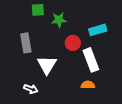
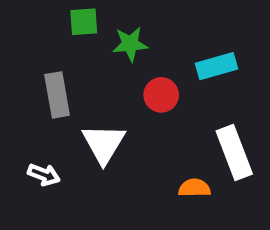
white rectangle: (91, 60) -> (234, 152), moved
white arrow: (31, 89) -> (44, 175), moved

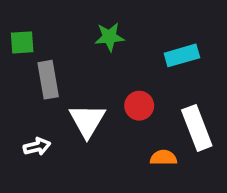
green square: (84, 22) -> (22, 42), moved
red circle: (161, 95) -> (139, 106), moved
white arrow: (44, 175) -> (37, 147), turned -35

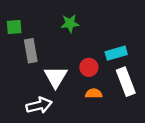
cyan rectangle: (182, 55) -> (116, 53), moved
white arrow: (37, 147) -> (39, 105), moved, size x1.5
orange semicircle: (163, 158) -> (94, 93), moved

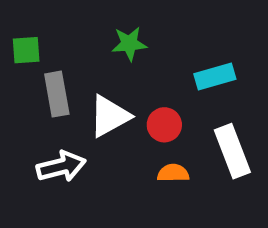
cyan rectangle: (116, 53) -> (215, 77), moved
white triangle: (56, 77) -> (109, 116), moved, turned 30
white arrow: (39, 105) -> (61, 167), moved

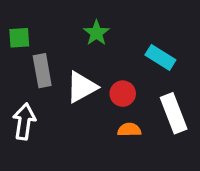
green star: (129, 44) -> (96, 33), turned -30
cyan rectangle: (215, 77) -> (160, 57), turned 48
white arrow: (61, 167) -> (24, 122), moved, turned -68

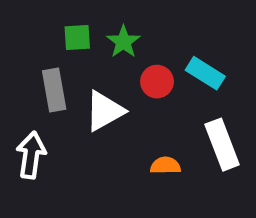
green square: (19, 38) -> (77, 37), moved
red circle: (123, 94) -> (157, 82), moved

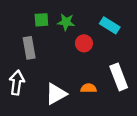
green star: (123, 42) -> (66, 22), turned -30
cyan rectangle: (205, 73) -> (110, 25), moved
white triangle: (105, 111) -> (56, 94), moved

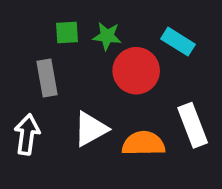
red circle: (84, 43) -> (136, 71), size x1.6
orange semicircle: (88, 88) -> (143, 144), size x1.6
white triangle: (56, 94) -> (91, 129), moved

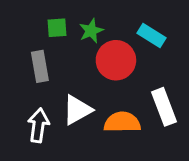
green star: (107, 36) -> (91, 31), turned -30
white arrow: (27, 134) -> (38, 125), moved

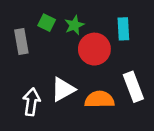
green square: (57, 28) -> (47, 23), turned 30
cyan rectangle: (152, 35) -> (123, 29), turned 55
gray rectangle: (40, 66) -> (21, 42), moved

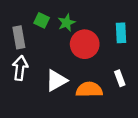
cyan rectangle: (123, 29) -> (121, 33), moved
white rectangle: (133, 87) -> (120, 78), size x0.6
white arrow: (31, 102) -> (20, 68), moved

